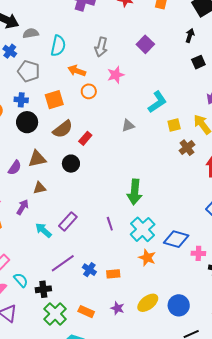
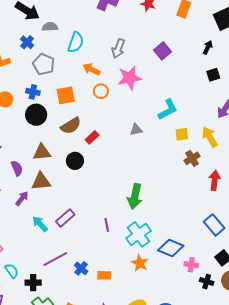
pink star: (116, 75) -> (130, 78), size x1.4
purple semicircle: (15, 168) -> (17, 168), moved, turned -63
brown triangle: (40, 188) -> (41, 181), size x1.5

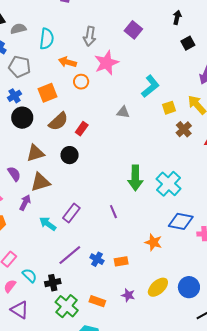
blue cross: (33, 92) -> (15, 96), turned -32
gray triangle: (136, 130) -> (123, 112), turned 32
cyan cross: (139, 234) -> (169, 184), moved

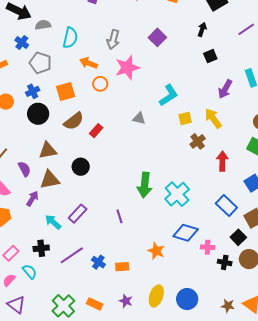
black circle: (70, 155) -> (81, 167), moved
black cross: (53, 283) -> (41, 248), moved
yellow ellipse: (158, 287) -> (156, 296), turned -35

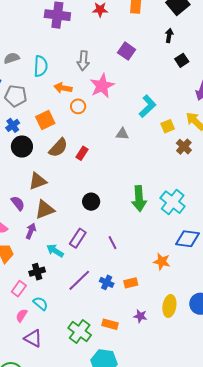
black circle: (81, 167) -> (91, 202), moved
purple line: (119, 216) -> (112, 243), moved
black cross: (41, 248) -> (37, 272), moved

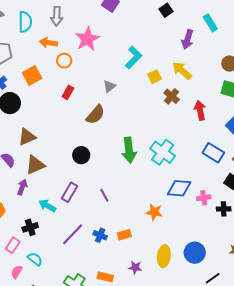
gray arrow: (83, 61) -> (57, 16), moved
gray triangle: (122, 134) -> (109, 86), turned -40
brown semicircle: (58, 148) -> (95, 115), moved
red rectangle: (82, 153) -> (68, 92), moved

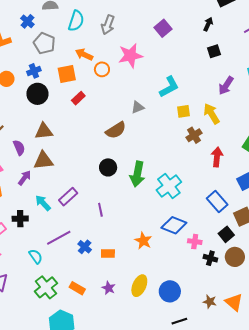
orange arrow: (48, 43) -> (84, 54), moved
red rectangle: (68, 92) -> (78, 98), moved
black circle: (81, 155) -> (108, 167), moved
cyan semicircle: (35, 259) -> (36, 256), moved

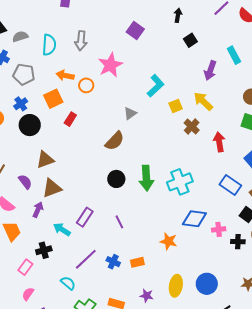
cyan cross: (169, 186) -> (180, 182), turned 30

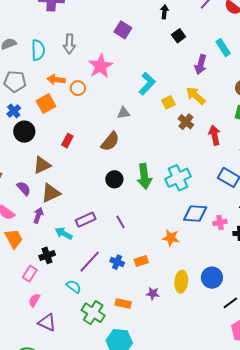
gray triangle: (130, 113) -> (124, 113), turned 32
red rectangle: (70, 119) -> (67, 141), moved
purple rectangle: (85, 217) -> (86, 220), turned 36

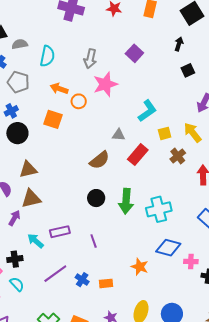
gray arrow: (69, 44) -> (90, 59), moved
orange square: (46, 104) -> (53, 119), moved, turned 36
red rectangle: (67, 141) -> (138, 155), moved, size x1.5
cyan semicircle: (74, 287) -> (17, 284), moved

